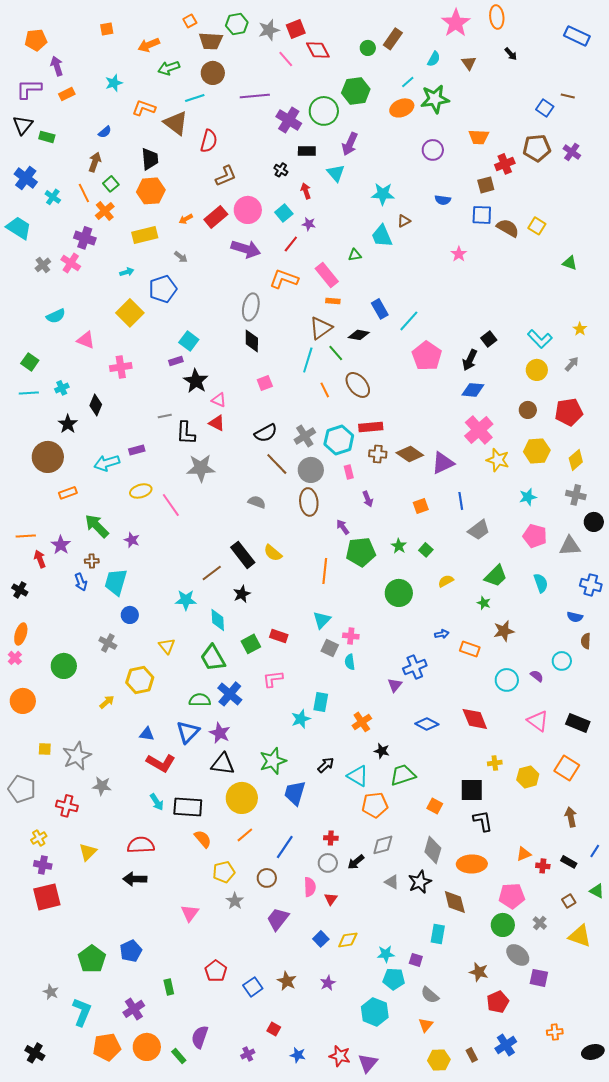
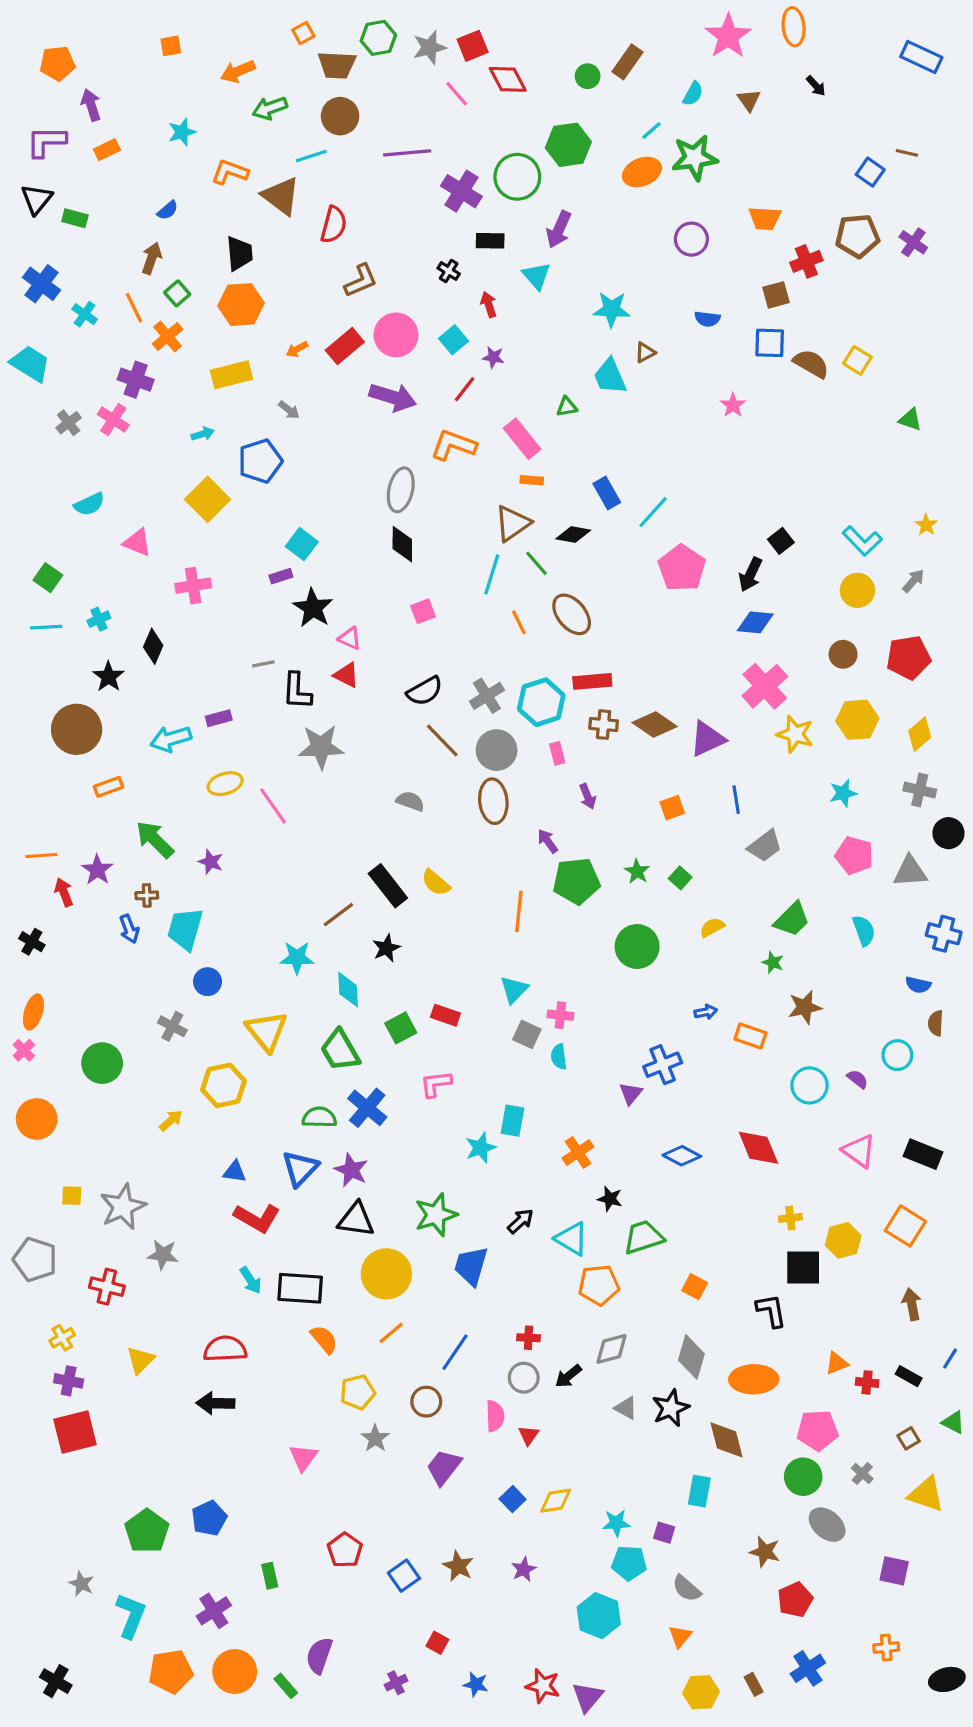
yellow triangle: (167, 646) -> (267, 1031), size x1.6
black square: (472, 790) -> (803, 1267), moved
purple square: (539, 978) -> (894, 1571), moved

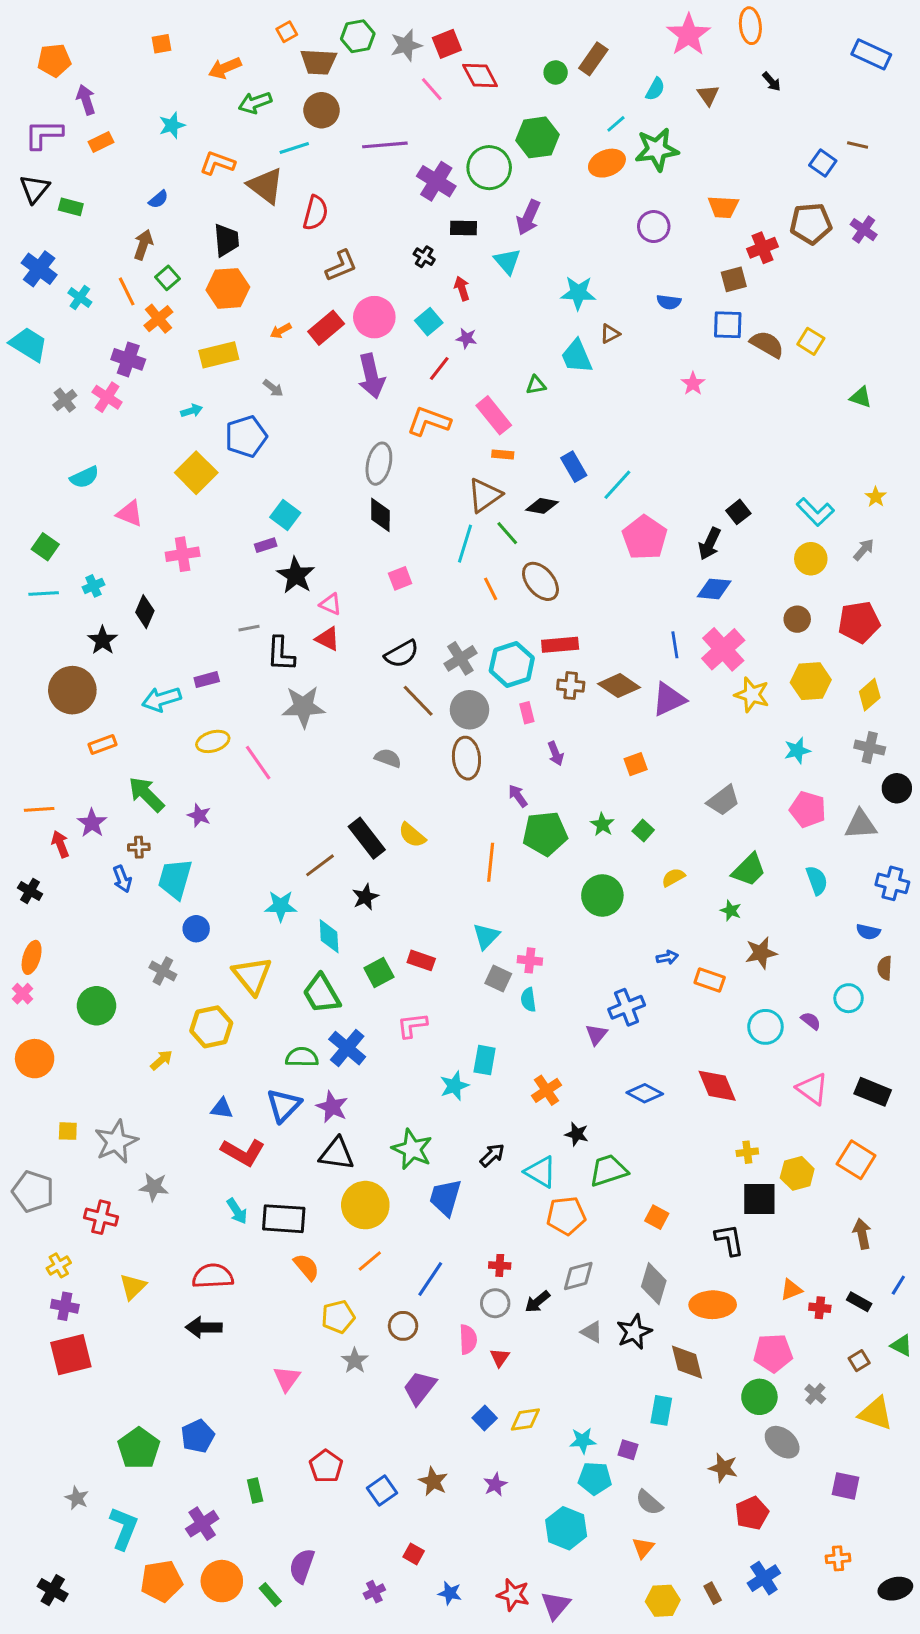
purple arrow: (393, 397) -> (371, 376), turned 60
blue line: (736, 800) -> (675, 645), moved
green star: (436, 1215) -> (412, 1149), turned -30

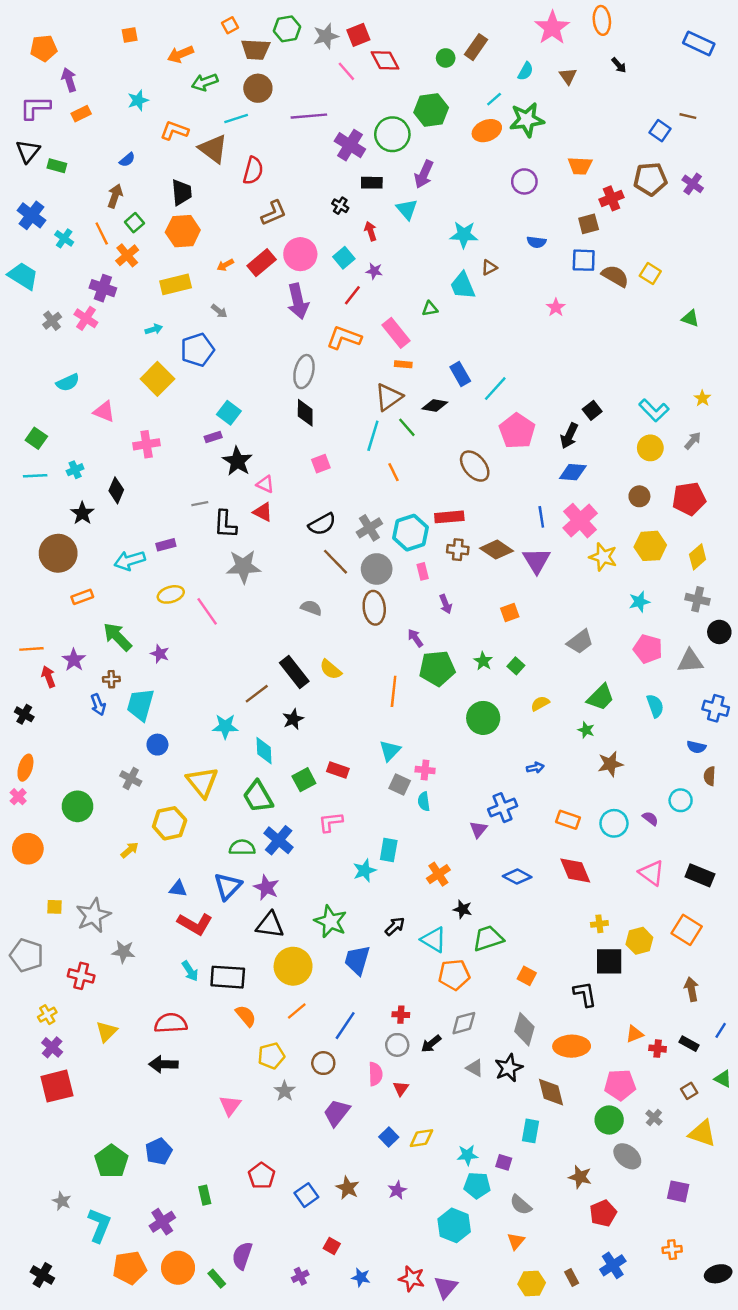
brown ellipse: (540, 581) -> (475, 466), moved
purple triangle: (669, 699) -> (536, 561), turned -36
orange rectangle: (710, 980) -> (568, 820), moved
purple cross: (65, 1306) -> (52, 1047), turned 30

